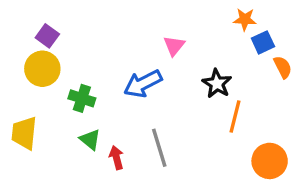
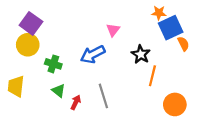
purple square: (47, 36) -> (31, 23), size x1.5
blue square: (263, 42) -> (171, 28), size x1.6
red arrow: (116, 158) -> (76, 102), turned 40

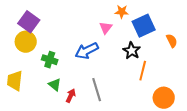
orange star: (159, 13) -> (122, 12), moved
blue square: (171, 28) -> (144, 26), moved

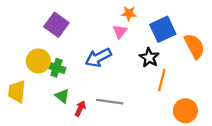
orange star: (122, 12) -> (129, 13), moved
purple square: (29, 22) -> (56, 25), moved
orange semicircle: (172, 41) -> (195, 46), size x1.6
yellow circle: (26, 42) -> (38, 61), moved
gray line: (97, 90) -> (110, 102), turned -65

